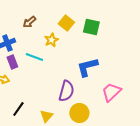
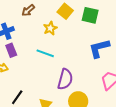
cyan line: (34, 57) -> (45, 53), moved
blue L-shape: (87, 67) -> (99, 48), moved

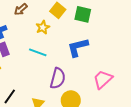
blue L-shape: (99, 48) -> (78, 47), moved

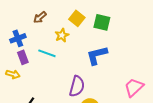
cyan line: (38, 52) -> (47, 53), moved
pink trapezoid: (103, 79) -> (134, 87), moved

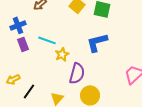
yellow star: (62, 35) -> (62, 54), moved
yellow arrow: (13, 74) -> (13, 79), moved, turned 136

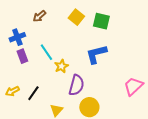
cyan line: (47, 40) -> (46, 52), turned 36
black line: (29, 91) -> (33, 93), moved

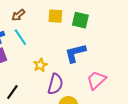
yellow square: (76, 17) -> (55, 16), turned -35
cyan line: (46, 52) -> (20, 37), moved
pink trapezoid: (133, 86) -> (96, 80), moved

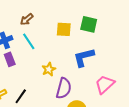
yellow square: (55, 16) -> (64, 29), moved

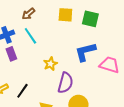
yellow square: (64, 29) -> (65, 15), moved
pink trapezoid: (105, 84) -> (109, 65), moved, turned 60

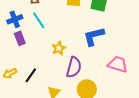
pink trapezoid: (109, 65) -> (118, 64), moved

